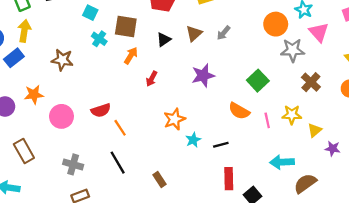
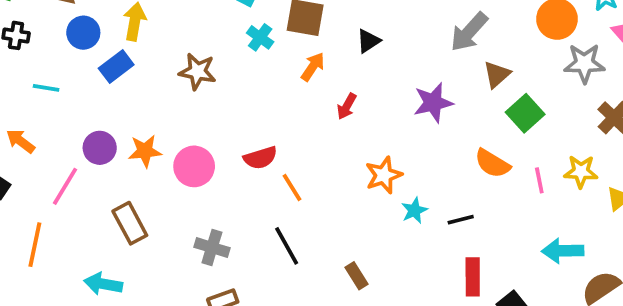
brown triangle: (194, 33) -> (497, 74), moved
gray arrow: (224, 33) -> (469, 32), size x1.6
orange star: (34, 95) -> (145, 151), moved

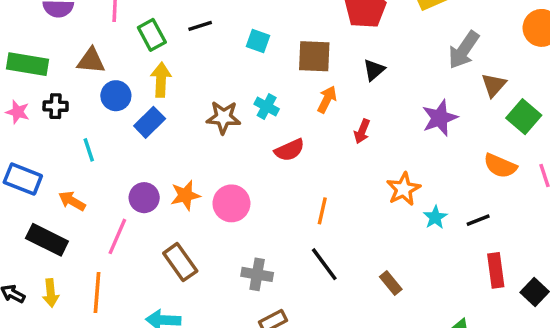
cyan cross: (260, 37) -> (267, 107), moved
cyan line: (46, 88) -> (89, 150), turned 70
red semicircle: (260, 158) -> (290, 150), moved
orange line: (292, 187) -> (322, 211), turned 52

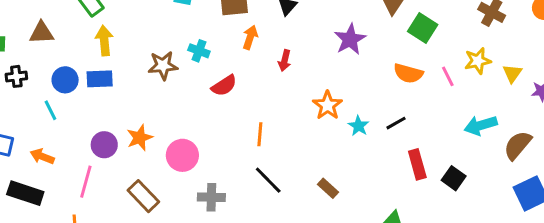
blue circle: (116, 96) -> (65, 80), moved
blue rectangle: (150, 122) -> (100, 79), turned 50
pink circle: (231, 203) -> (182, 155), moved

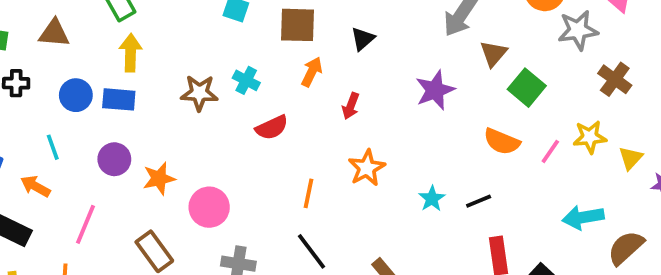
pink line: (448, 76) -> (550, 151), turned 54
orange star: (327, 105) -> (367, 168), moved
cyan line: (50, 110) -> (53, 147), moved
purple circle: (104, 145) -> (114, 159), moved

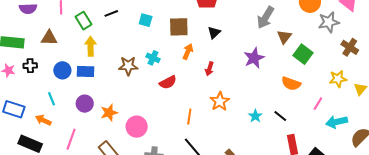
pink line: (550, 151) -> (318, 104), moved
black line: (479, 201) -> (280, 116), turned 64

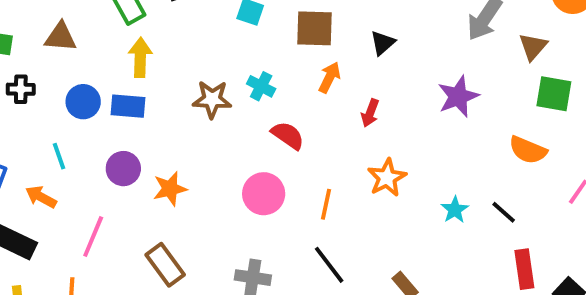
brown triangle: (284, 37) -> (533, 47), moved
green square: (303, 54) -> (554, 94), turned -30
red semicircle: (168, 82) -> (288, 135), turned -120
pink circle: (137, 127) -> (264, 194), moved

